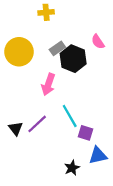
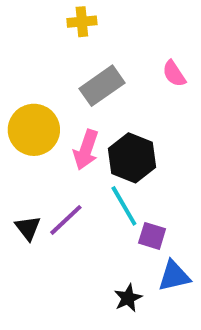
gray rectangle: (57, 48) -> (102, 86), size x1.5
yellow circle: (19, 52) -> (34, 130), moved
black hexagon: (73, 59) -> (132, 158), moved

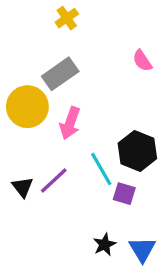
yellow cross: (82, 22) -> (67, 18), turned -30
gray rectangle: (102, 86) -> (60, 74), moved
black hexagon: (132, 158) -> (137, 151), moved
blue triangle: (174, 276) -> (142, 249), moved, turned -48

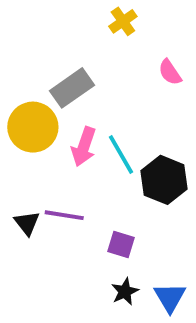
yellow cross: (67, 18) -> (123, 21), moved
cyan line: (101, 169) -> (121, 154), moved
purple line: (54, 180) -> (64, 215), turned 52
purple square: (124, 194) -> (121, 245), moved

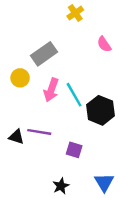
yellow circle: (33, 127) -> (20, 78), size x0.6
black triangle: (27, 223) -> (16, 137), turned -35
black star: (125, 292) -> (61, 186), moved

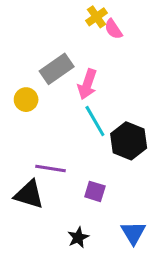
pink semicircle: (104, 44) -> (113, 29), moved
pink arrow: (51, 90) -> (87, 84), moved
black triangle: (16, 137) -> (29, 195), moved, size x1.5

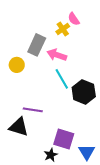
yellow cross: (96, 17) -> (63, 29), moved
gray rectangle: (57, 69) -> (37, 45), turned -30
pink arrow: (87, 84) -> (57, 55), turned 90
purple square: (95, 191) -> (64, 139), moved, size x1.5

